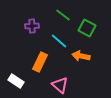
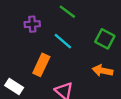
green square: (87, 28) -> (105, 39), moved
orange arrow: (81, 56) -> (103, 71), moved

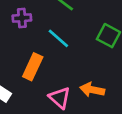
orange arrow: (103, 71) -> (92, 90), moved

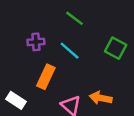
purple cross: (22, 18) -> (36, 42), moved

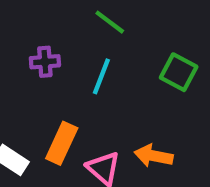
cyan line: (70, 51) -> (101, 76), turned 70
orange rectangle: (46, 77) -> (62, 143), moved

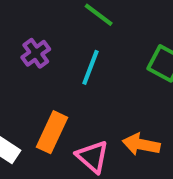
purple cross: (45, 62) -> (36, 53), turned -32

